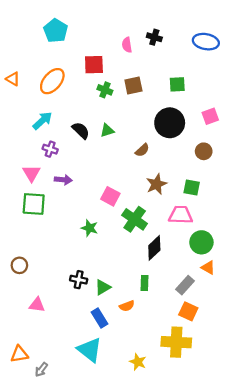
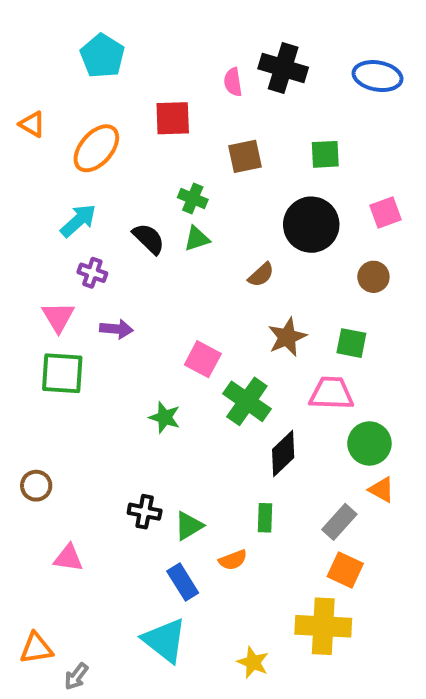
black cross: (154, 37) -> (283, 68), size x1.6
orange triangle: (13, 79) -> (32, 124), moved
green cross: (105, 90) -> (193, 199), moved

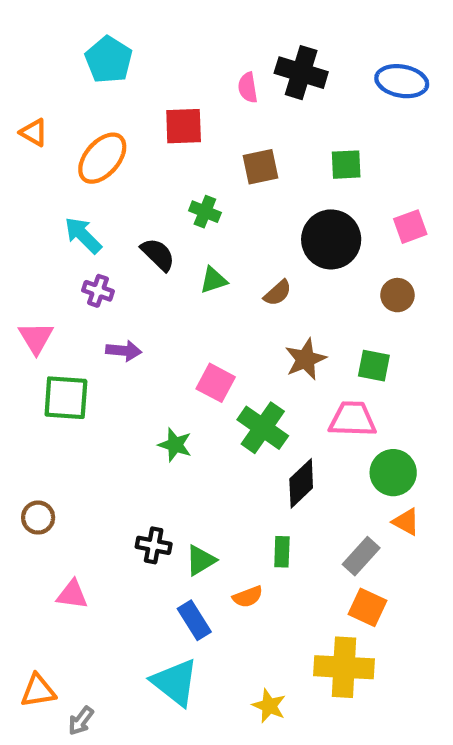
cyan arrow: (78, 221) -> (83, 235), turned -93
green triangle: (197, 239) -> (213, 280), moved
pink triangle: (58, 317) -> (36, 338), moved

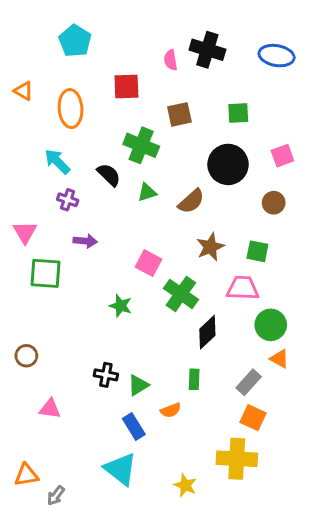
orange ellipse: (102, 158) -> (71, 109), turned -45
green cross: (205, 212) -> (141, 145), size x1.6
brown semicircle: (278, 293) -> (191, 201), size x1.4

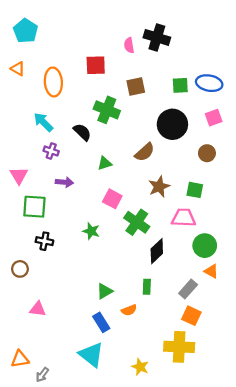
cyan pentagon: (75, 41) -> (26, 31), moved
blue ellipse: (277, 56) -> (209, 83), moved
green triangle: (147, 192) -> (105, 163), moved
black cross: (106, 375) -> (44, 241), moved

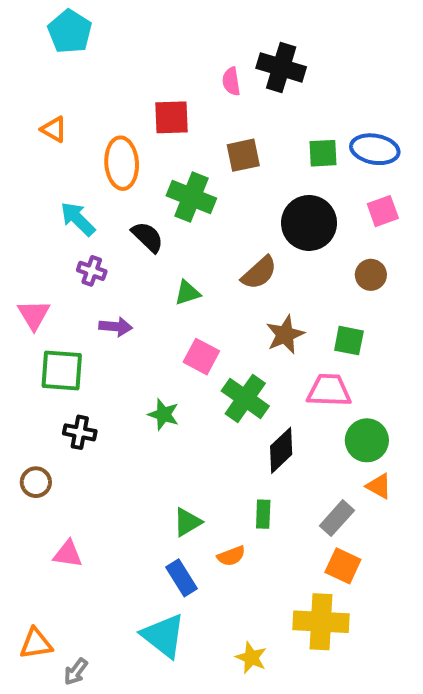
cyan pentagon: (26, 31) -> (70, 32), moved
orange triangle: (18, 69) -> (54, 129), moved
orange ellipse: (53, 82) -> (122, 163), moved

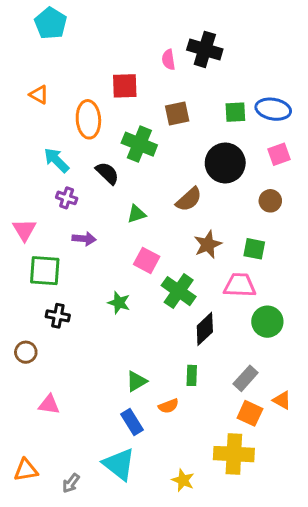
orange triangle: (379, 486) -> (282, 400), moved
gray arrow: (76, 672) -> (71, 483), moved

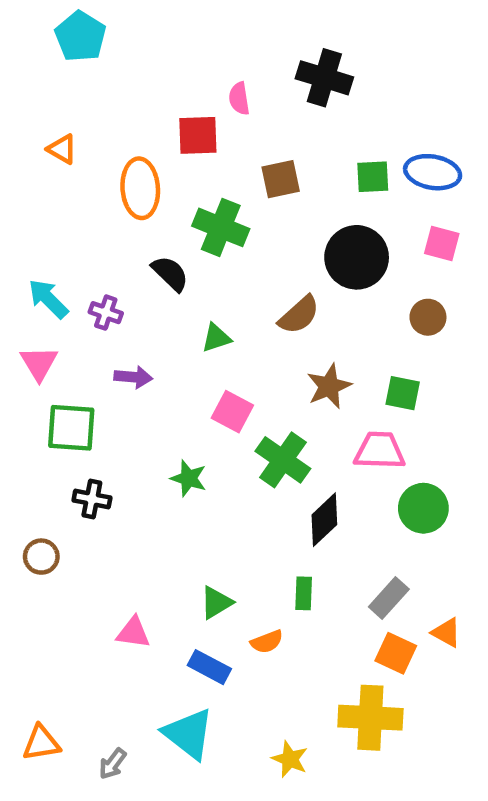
pink semicircle: (168, 60) -> (239, 99), moved
pink square: (279, 154) -> (442, 244), turned 35
cyan arrow: (56, 160) -> (48, 299), moved
pink triangle: (49, 405) -> (133, 633), moved
blue rectangle: (132, 422) -> (209, 667), turned -30

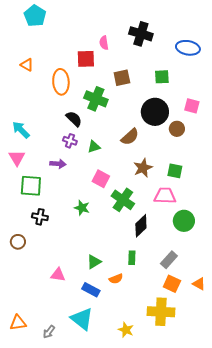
blue ellipse: (433, 172) -> (188, 48), moved
purple cross: (106, 313) -> (70, 141), moved
brown circle: (428, 317) -> (177, 129), moved
orange triangle: (446, 633) -> (199, 284), moved

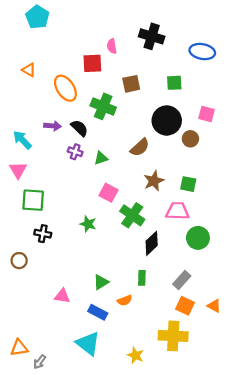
orange ellipse: (61, 82) -> (65, 88), turned -30
purple arrow: (58, 164) -> (53, 126), moved
gray arrow: (49, 332) -> (40, 362), moved

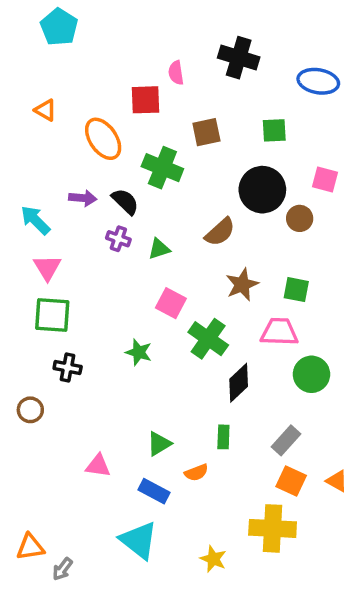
pink triangle: (18, 170) -> (47, 268), moved

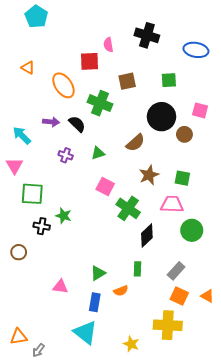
purple cross: (118, 239) -> (66, 155), moved
pink triangle: (47, 268) -> (14, 166), moved
green star: (139, 352) -> (63, 216), moved
blue rectangle: (154, 491) -> (95, 302), turned 72

